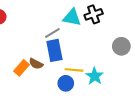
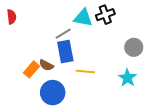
cyan star: (95, 76) -> (127, 78), moved
blue circle: (66, 83) -> (53, 93), moved, size x1.5

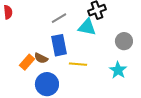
cyan triangle: (83, 18) -> (87, 27), moved
gray line: (63, 34) -> (59, 18), moved

